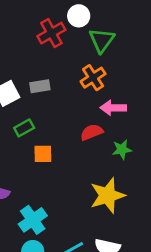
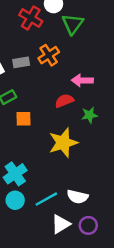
red cross: (51, 33) -> (31, 18), turned -30
orange cross: (93, 78) -> (49, 55), moved
yellow star: (107, 195) -> (63, 143), moved

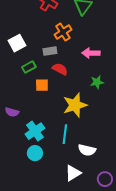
gray rectangle: (21, 62) -> (50, 51), moved
red semicircle: (64, 101) -> (60, 69), moved, turned 49
cyan line: (46, 199) -> (65, 134), moved, turned -54
purple circle: (88, 225) -> (105, 179), moved

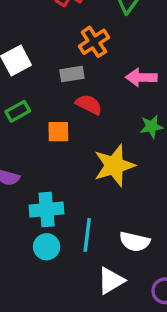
green rectangle: (29, 67) -> (18, 111), moved
cyan cross: (35, 131) -> (47, 210), turned 30
cyan line: (65, 134) -> (87, 235), moved

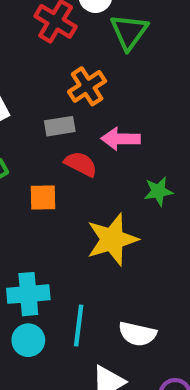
pink arrow: (141, 77) -> (121, 139), moved

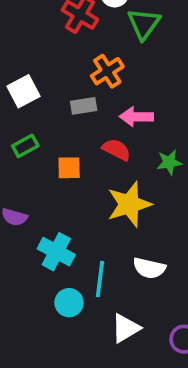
red semicircle: (81, 164) -> (116, 150), moved
cyan cross: (28, 294) -> (56, 252), turned 33
white semicircle: (137, 334) -> (149, 268), moved
cyan circle: (28, 340) -> (69, 303), moved

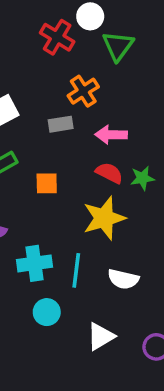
red semicircle: (116, 150) -> (109, 173), moved
cyan cross: (56, 252) -> (35, 263), turned -36
cyan line: (100, 279) -> (76, 270), moved

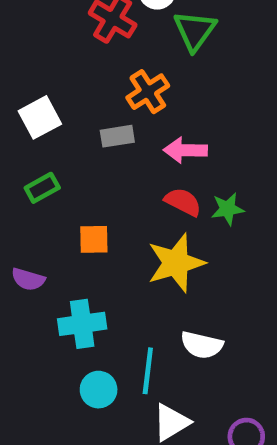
orange square: (47, 183) -> (94, 239), moved
cyan line: (76, 270) -> (148, 371), moved

